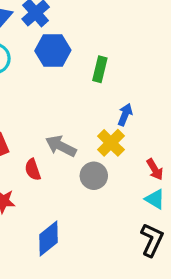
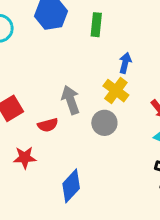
gray arrow: (61, 146) -> (71, 100), turned 52
red semicircle: (33, 170) -> (48, 125), turned -78

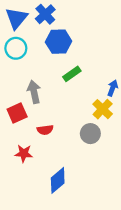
green rectangle: (96, 25) -> (72, 74), moved, turned 42
gray arrow: (71, 100) -> (34, 92), moved

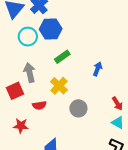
cyan circle: (16, 48) -> (28, 37), moved
yellow cross: (103, 109) -> (59, 86), moved

